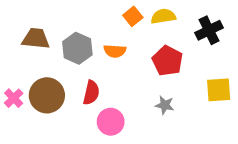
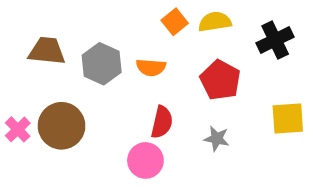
red semicircle: (91, 93) -> (162, 122), moved

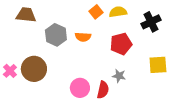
brown trapezoid: (47, 51) -> (26, 15), moved
red pentagon: (220, 80) -> (121, 44), turned 30
red semicircle: (162, 122) -> (103, 90), moved

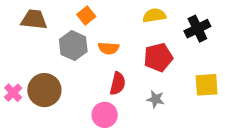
orange square: (96, 12) -> (86, 16), moved
red semicircle: (103, 90) -> (118, 84), moved

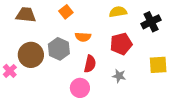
gray hexagon: (73, 46) -> (59, 49), moved
brown circle: (44, 90) -> (31, 55), moved

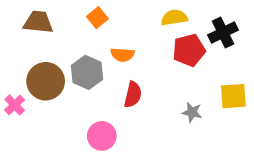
red pentagon: (121, 44) -> (189, 50), moved
gray star: (119, 76) -> (192, 112), moved
pink circle: (80, 88) -> (102, 136), moved

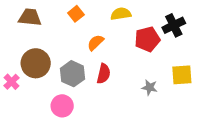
yellow semicircle: (174, 18) -> (121, 14), moved
orange semicircle: (123, 55) -> (96, 43), turned 132
gray hexagon: (87, 72) -> (72, 74), moved
pink circle: (102, 136) -> (62, 106), moved

